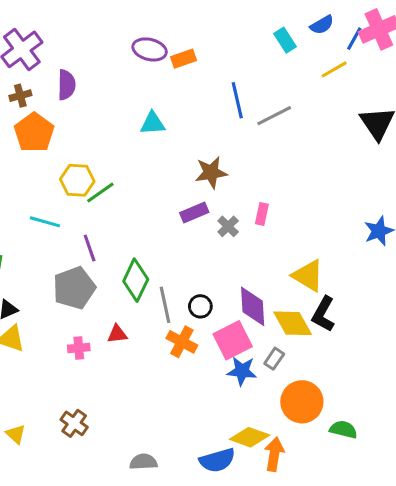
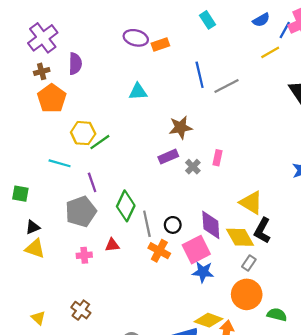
cyan rectangle: (285, 40) -> (207, 20), moved
gray rectangle: (274, 359) -> (249, 263), moved

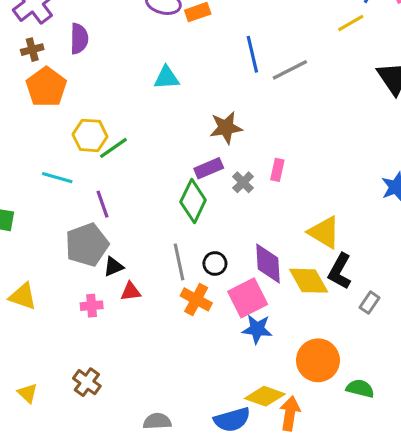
green diamond: (126, 206) -> (193, 201), moved
black triangle: (33, 227) -> (113, 267), moved
gray rectangle: (249, 263) -> (370, 303), moved

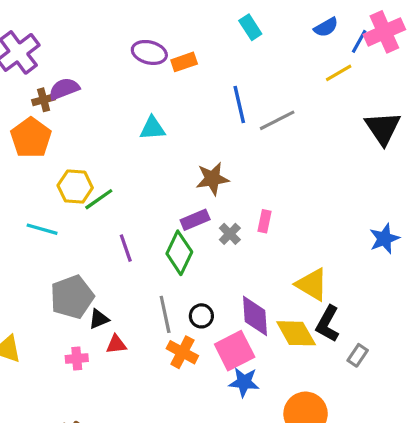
purple semicircle: (79, 39) -> (64, 89), turned -112
brown cross: (32, 50) -> (44, 100), moved
purple line: (102, 204) -> (126, 248), moved

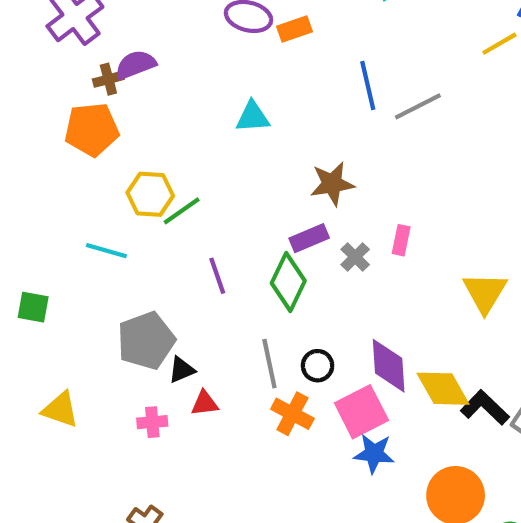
orange pentagon: (31, 138) -> (92, 129), turned 30
yellow triangle: (312, 284) -> (485, 292), moved, turned 30
black L-shape: (328, 324) -> (485, 407), moved, turned 105

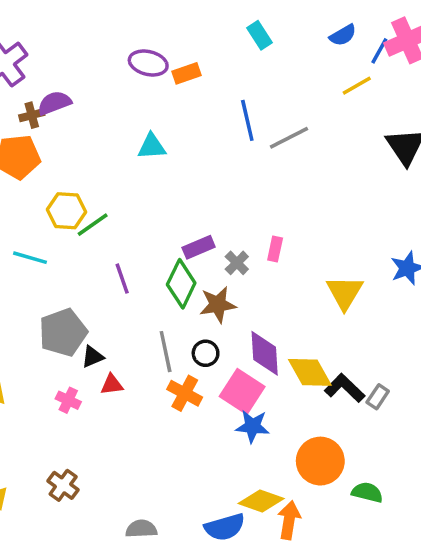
brown star: (332, 184) -> (218, 305), moved
pink square: (361, 412) -> (242, 392), turned -30
pink cross: (152, 422) -> (68, 400), turned 30

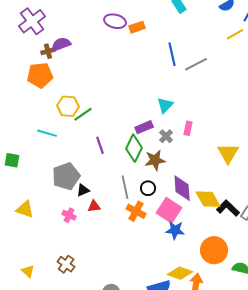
cyan triangle: (152, 146) -> (165, 105), moved, turned -42

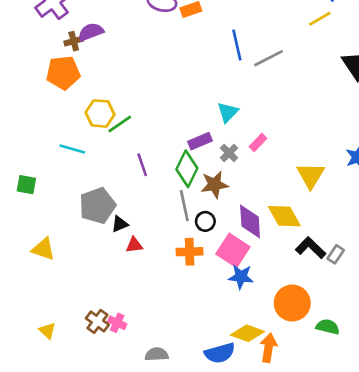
pink rectangle: (188, 128) -> (258, 142), turned 32
gray line: (125, 187) -> (184, 206), moved
yellow diamond: (208, 199) -> (284, 216), moved
orange cross: (136, 211) -> (190, 252), turned -30
pink cross: (69, 215) -> (117, 323), moved

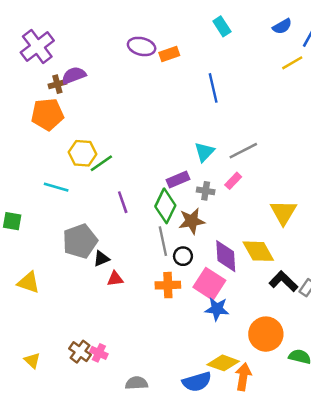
gray line: (269, 58) -> (243, 151), moved
gray cross: (229, 153) -> (206, 191), turned -36

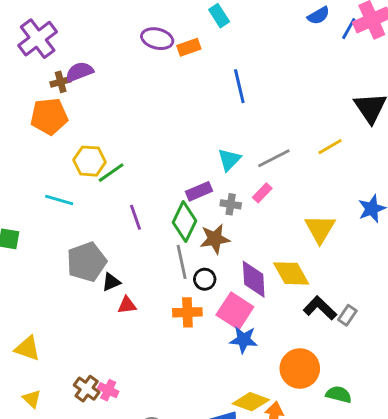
cyan rectangle: (222, 26) -> (219, 16), moved
yellow line: (292, 63) -> (330, 147), moved
yellow triangle: (29, 283) -> (28, 348), moved

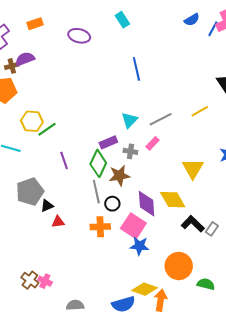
orange rectangle: (189, 47) -> (35, 24), moved

